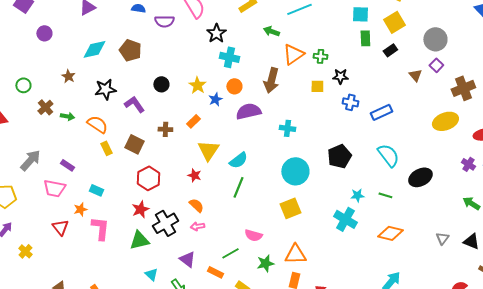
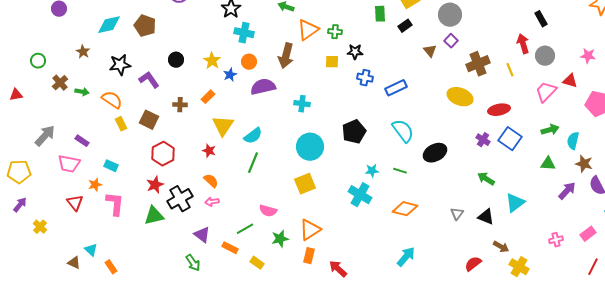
yellow ellipse: (445, 121) -> (460, 97), turned 40
orange triangle: (295, 254) -> (310, 230), turned -30
cyan triangle: (151, 274) -> (91, 250), moved

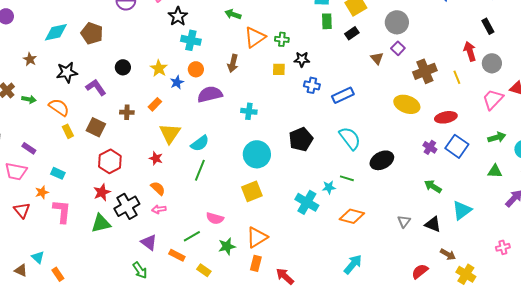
brown arrow: (286, 56) -> (233, 63), size x0.7
cyan star: (372, 171) -> (329, 187), moved

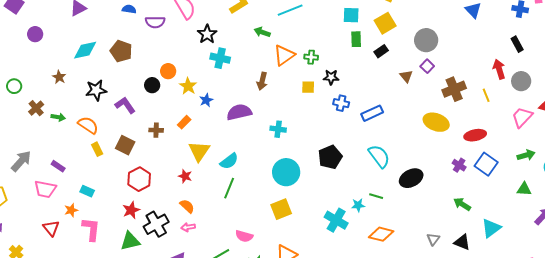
orange circle: (196, 69) -> (168, 71), moved

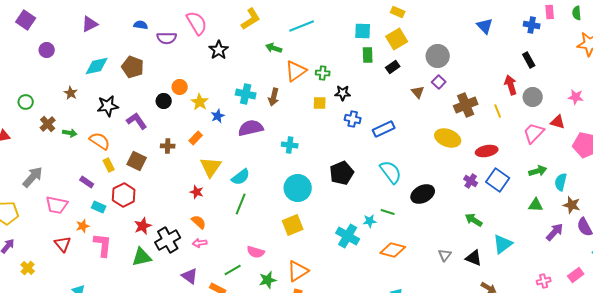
cyan cross: (220, 58) -> (246, 94), moved
purple rectangle: (58, 166) -> (87, 182), moved
red hexagon: (139, 179) -> (124, 195), moved

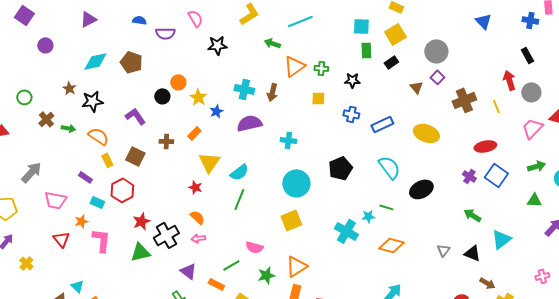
pink semicircle: (197, 23) -> (195, 18), size x0.7
black star: (219, 50) -> (217, 45), turned 30
black star: (343, 93) -> (352, 80), moved
black star: (108, 106) -> (92, 101), moved
yellow ellipse: (448, 138) -> (426, 133), moved

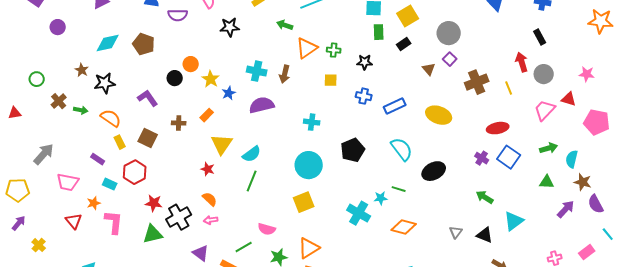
cyan cross: (288, 140) -> (312, 122), moved
red star: (141, 221) -> (154, 203), turned 30

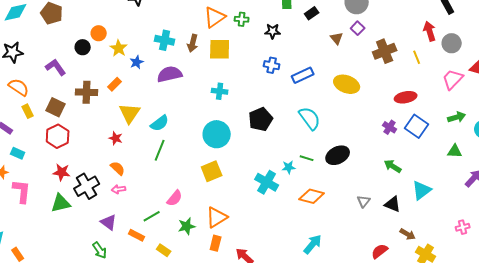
yellow square: (331, 80) -> (220, 49), moved, size x1.6
brown cross: (179, 123) -> (87, 92), size x1.5
black ellipse: (434, 171) -> (338, 155), moved
red hexagon: (135, 172) -> (58, 136), moved
pink semicircle: (267, 229) -> (175, 198), turned -66

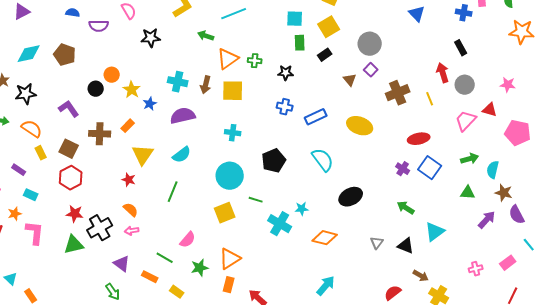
cyan semicircle: (160, 123) -> (182, 155), moved
green line: (307, 158) -> (256, 200), moved
green line: (152, 216) -> (165, 258), turned 60

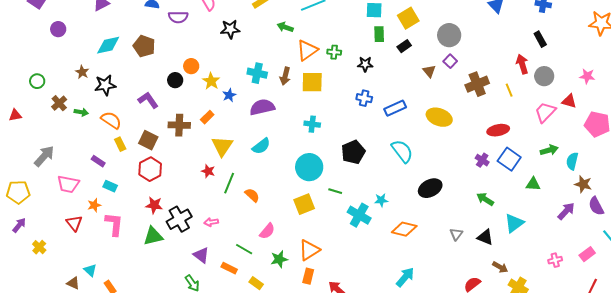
green line: (173, 192) -> (229, 183), moved
green triangle: (468, 193) -> (533, 184), moved
orange semicircle: (131, 210) -> (252, 195), moved

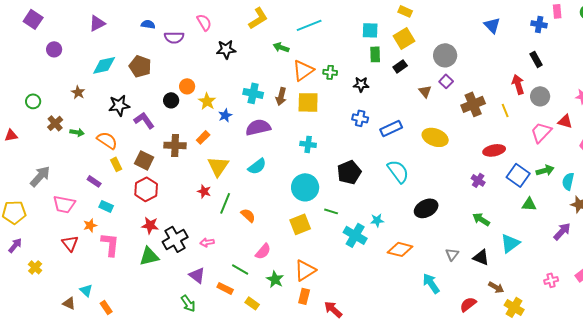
black star: (105, 85) -> (119, 105), moved
blue square: (509, 159) -> (518, 175), moved
green star: (279, 259) -> (275, 279), turned -30
cyan arrow: (405, 277) -> (431, 283), moved, turned -75

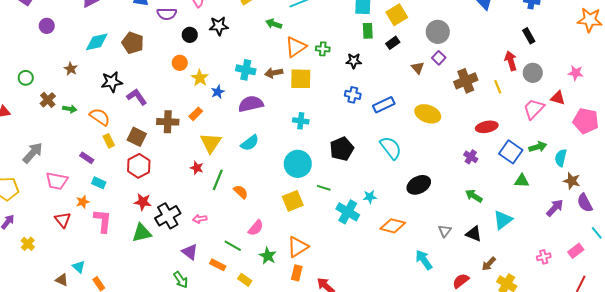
brown arrow: (281, 96) -> (274, 73), turned 66
black circle: (171, 100) -> (190, 35), moved
brown arrow: (496, 287) -> (489, 264), turned 105

